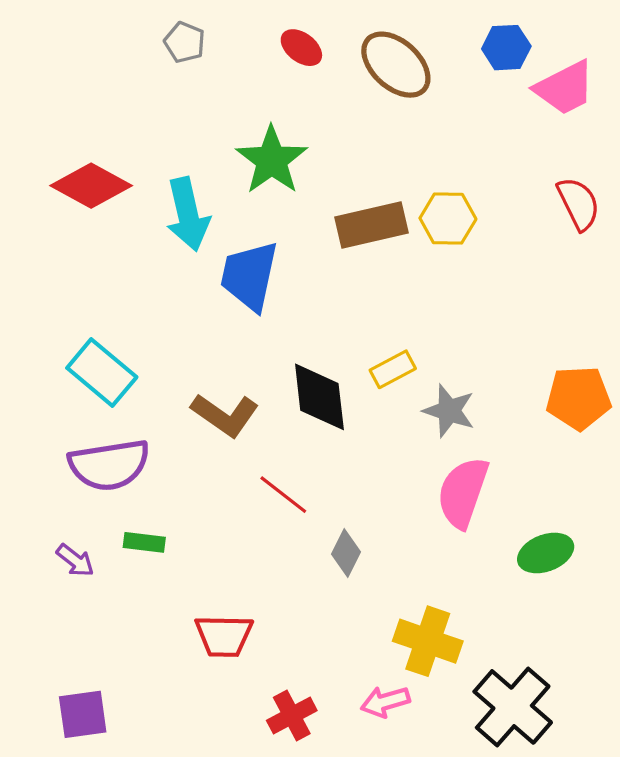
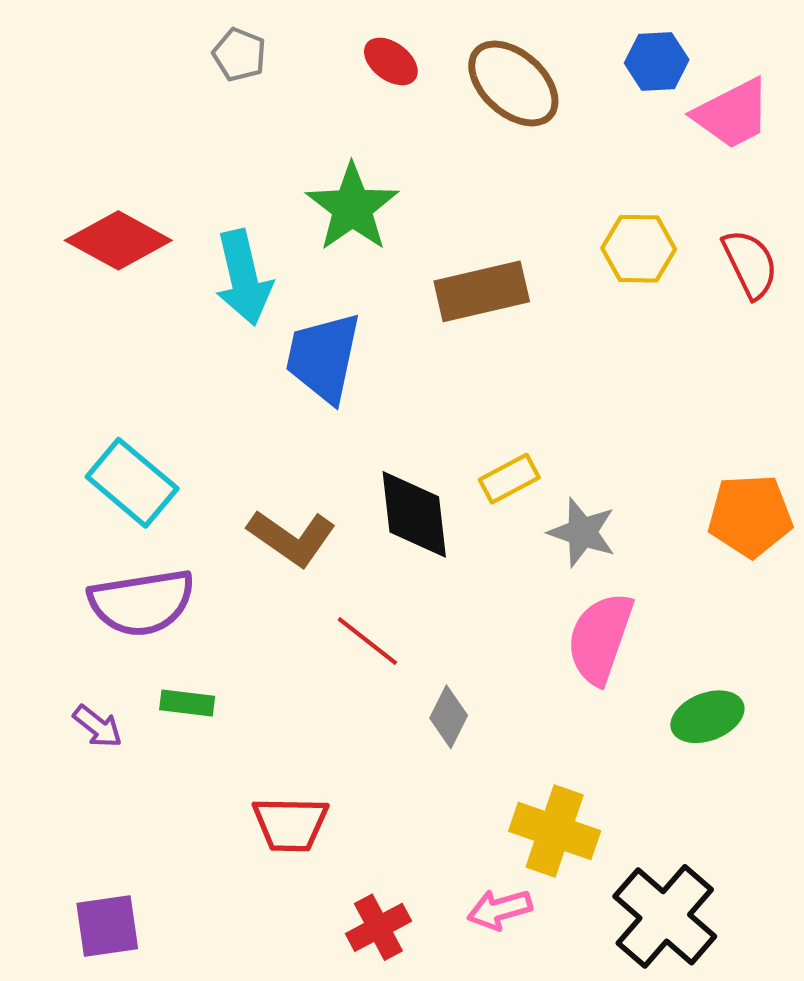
yellow hexagon: (448, 219) -> (639, 249), moved

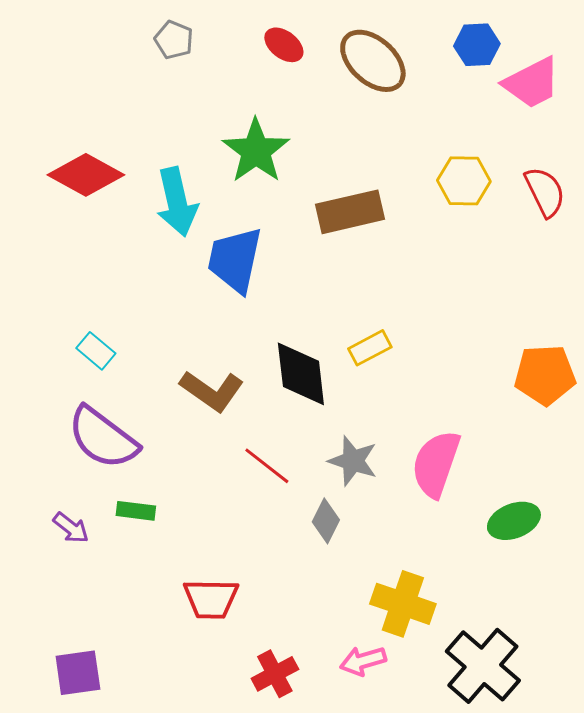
cyan rectangle: (132, 483) -> (96, 351), size x0.6
gray star: (582, 532) -> (353, 461), moved
purple semicircle: (142, 602) -> (103, 438), turned 46

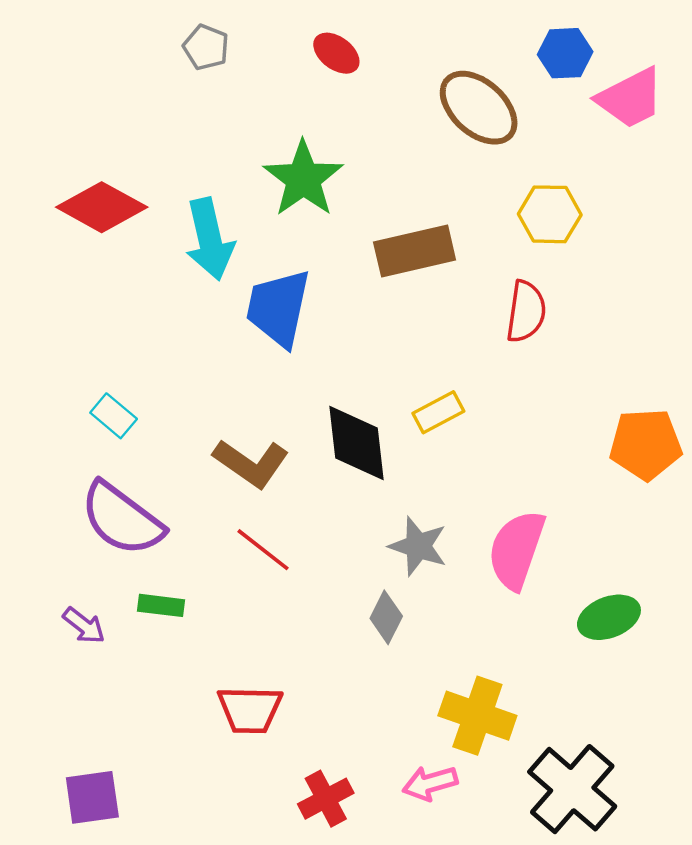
brown ellipse: (373, 61) -> (479, 108), moved
red semicircle: (545, 192) -> (526, 312), moved, turned 34
red line: (267, 466) -> (263, 550), moved

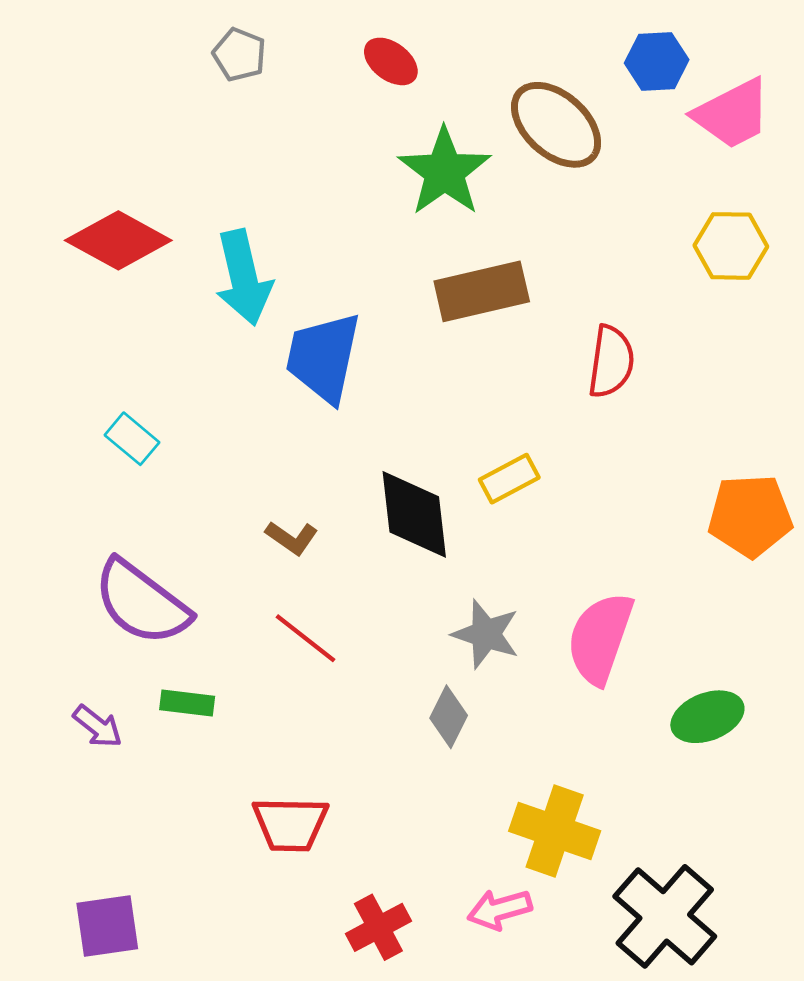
green star: (303, 179) -> (445, 172), moved
yellow hexagon: (550, 214) -> (731, 246), moved
cyan rectangle: (114, 416) -> (132, 439), moved
brown L-shape: (251, 463) -> (292, 538), size x0.6

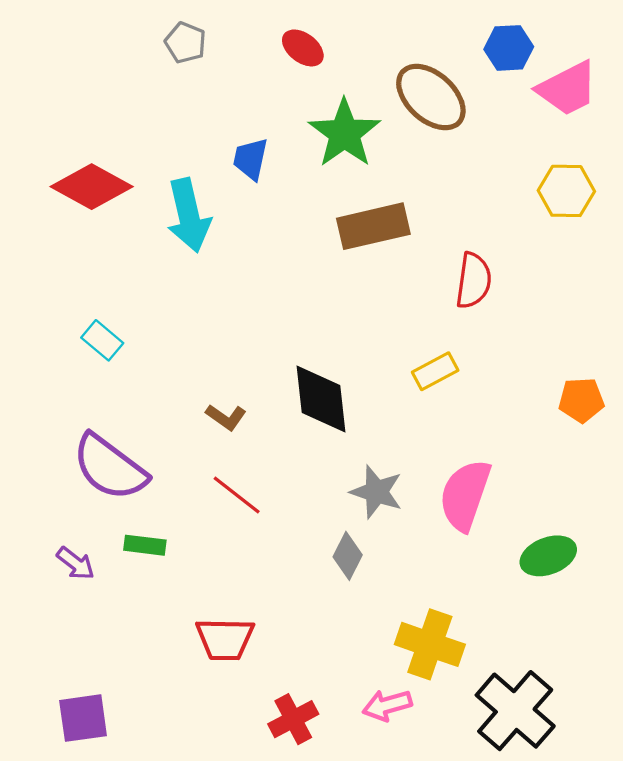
blue trapezoid: (323, 357) -> (251, 159), moved, size x0.6
yellow rectangle: (509, 479) -> (435, 371), moved
orange pentagon: (750, 516) -> (581, 400), size x0.7

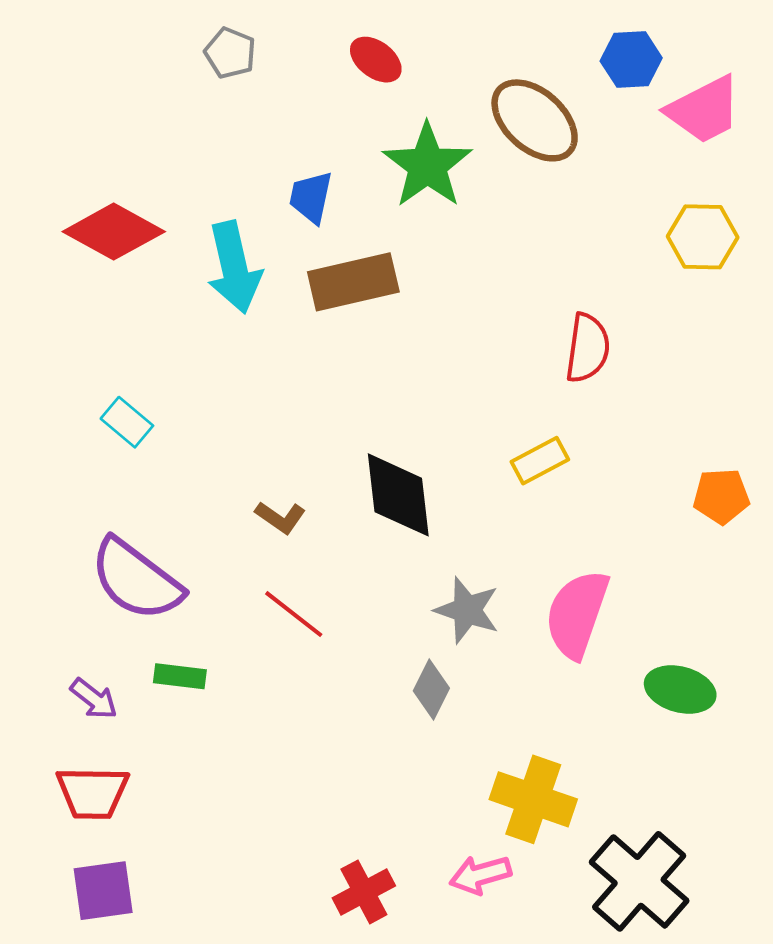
brown rectangle: (373, 226) -> (353, 282), moved
green ellipse: (548, 556) -> (680, 689), turned 36
red trapezoid: (225, 639) -> (93, 793), moved

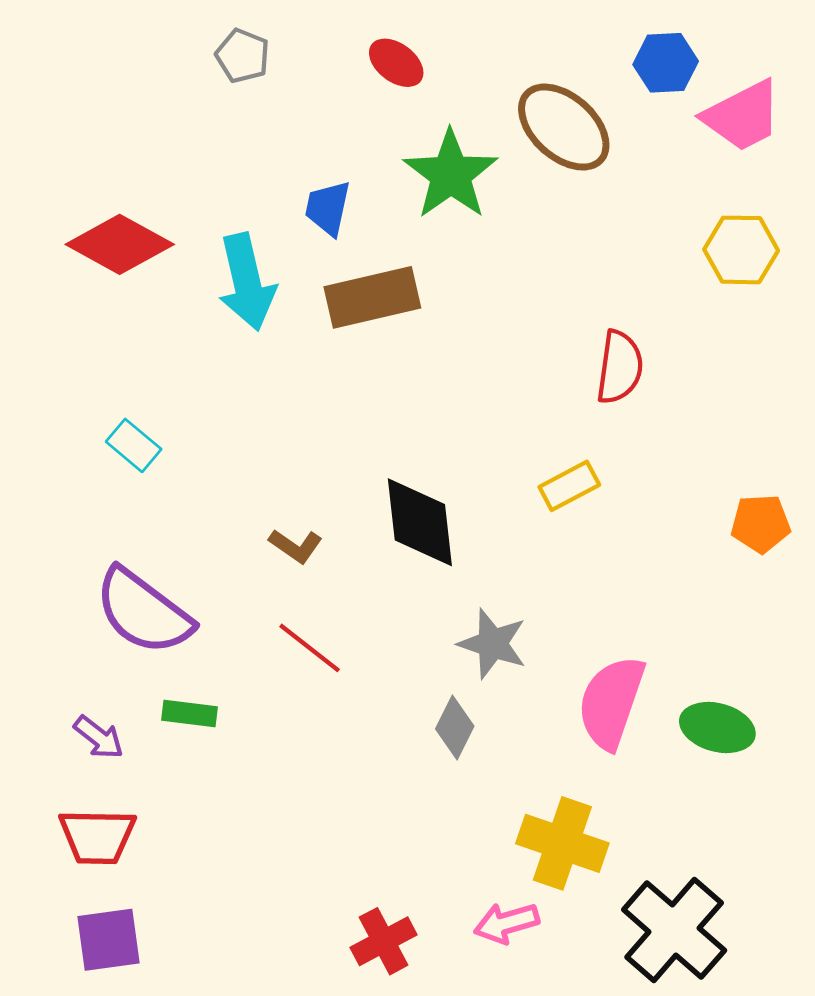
pink semicircle: (577, 614) -> (611, 702), moved

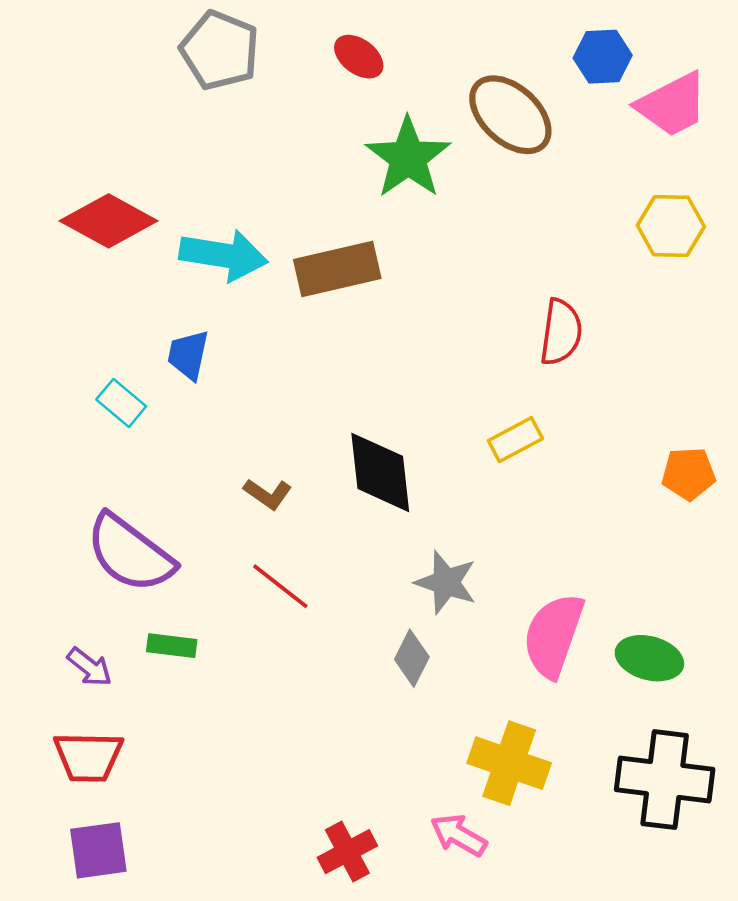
gray pentagon: (243, 56) -> (220, 50), size x1.6
blue trapezoid: (328, 208) -> (188, 355), moved
cyan arrow: (247, 282) -> (224, 255), turned -68
pink arrow: (506, 923) -> (459, 835), turned 46
black cross: (674, 930) -> (665, 780), moved, turned -34

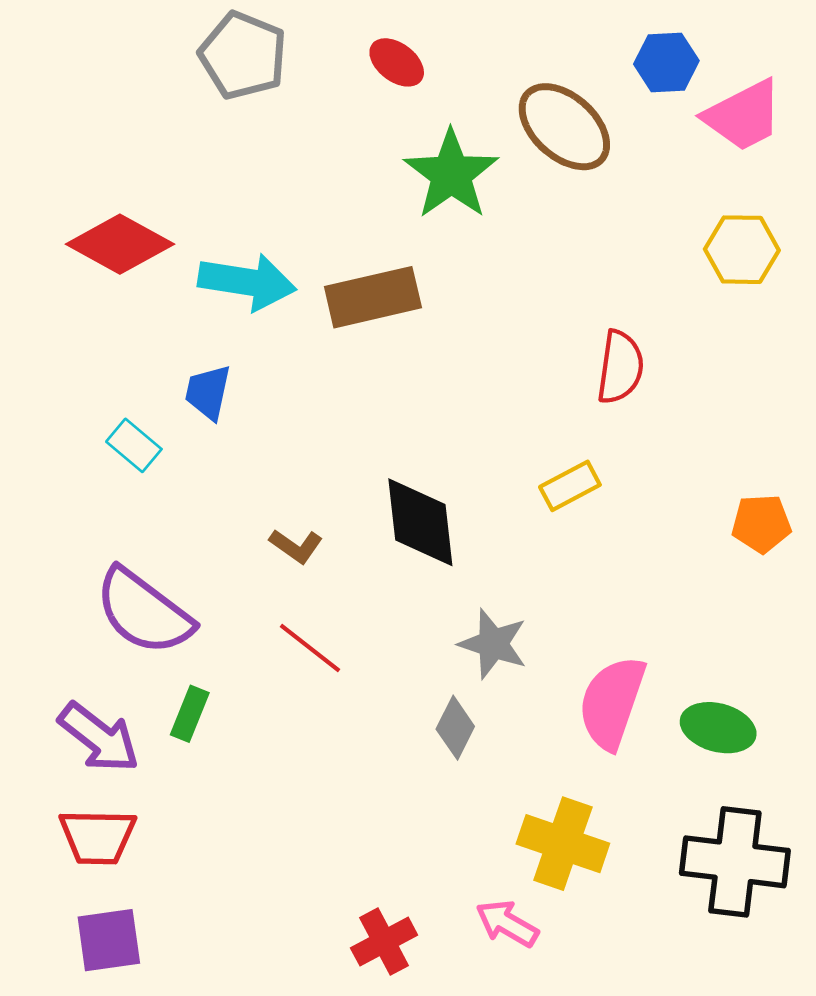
green rectangle: (172, 646) -> (190, 714), turned -75
purple arrow: (90, 667) -> (99, 737), size x1.6

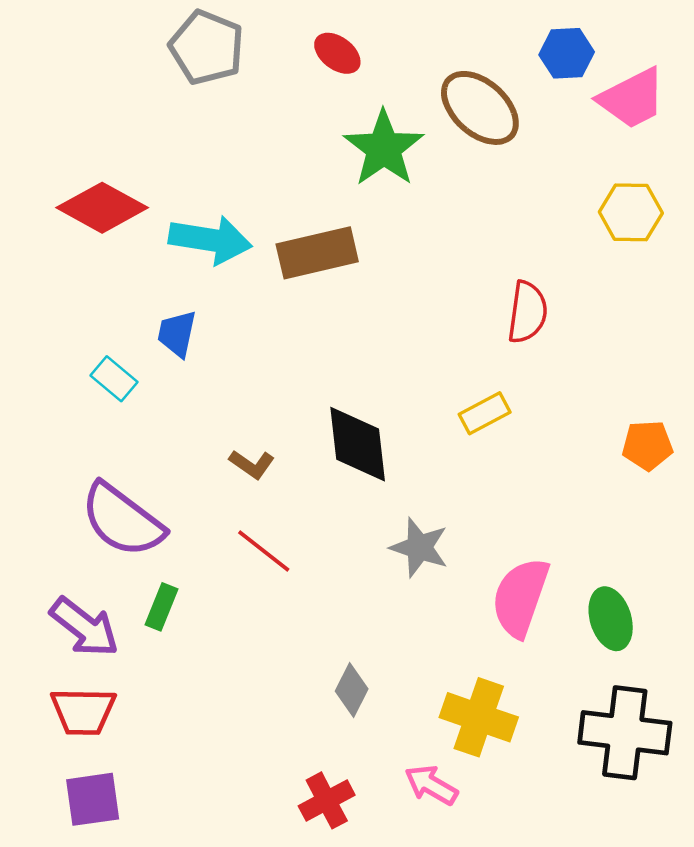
gray diamond: (455, 728) -> (352, 690), moved
green ellipse: (718, 728) -> (611, 619), turned 58

